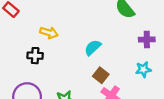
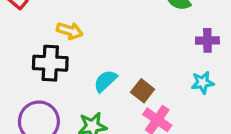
cyan semicircle: (93, 48) -> (105, 81), moved
black cross: (35, 56) -> (50, 63), size x1.5

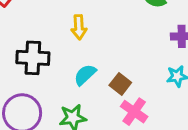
yellow arrow: (70, 31) -> (79, 27), moved, turned 70

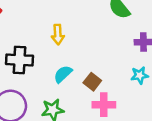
pink cross: (134, 112) -> (104, 105), turned -35

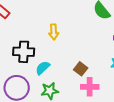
cyan semicircle: (63, 74) -> (43, 68), moved

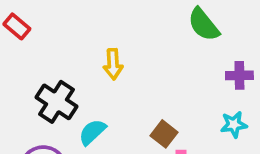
black cross: (24, 52) -> (56, 102), turned 30

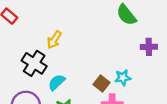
yellow arrow: (113, 64) -> (54, 40), moved, turned 36
cyan star: (234, 124) -> (123, 78), moved

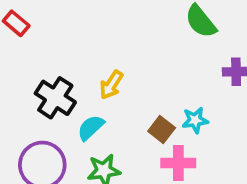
yellow arrow: (54, 40) -> (111, 85), moved

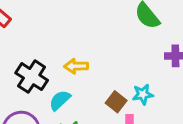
yellow arrow: (111, 85) -> (76, 66), turned 55

